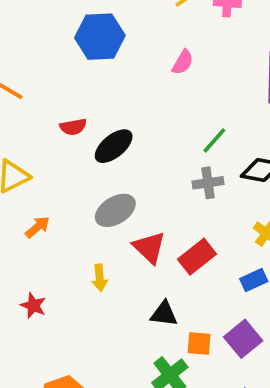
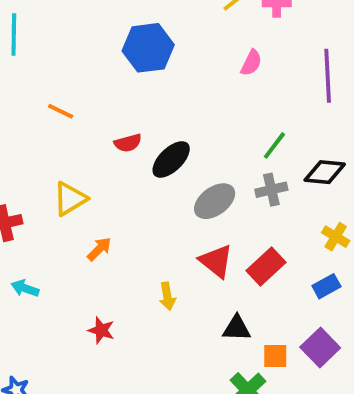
pink semicircle: (183, 62) -> (251, 63), moved
gray ellipse: (115, 210) -> (215, 201), moved

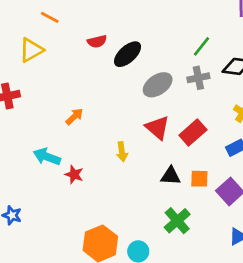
yellow triangle: (70, 199) -> (31, 50), moved
cyan arrow: (25, 288) -> (47, 157), moved, size x1.4
orange square: (275, 356) -> (199, 179), moved

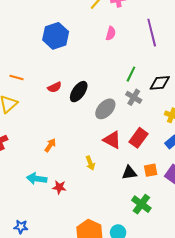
gray cross: (198, 78) -> (134, 97), turned -35

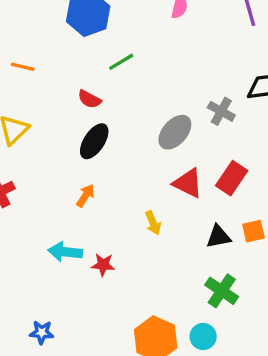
green line: (131, 74) -> (121, 62), moved, turned 35
orange line: (16, 77) -> (23, 67), moved
red semicircle: (55, 87) -> (89, 99), turned 56
black ellipse: (79, 92) -> (94, 141), moved
green cross: (141, 204) -> (222, 291), moved

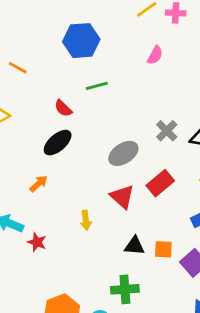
gray cross: (221, 111) -> (167, 131), moved
red rectangle: (232, 178) -> (160, 183), moved
green cross: (222, 291) -> (125, 289), turned 36

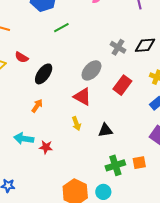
red semicircle: (63, 108) -> (22, 57), moved
red triangle: (122, 197) -> (82, 97), moved
black triangle: (134, 246) -> (105, 130), moved
orange square: (163, 249) -> (139, 163), moved

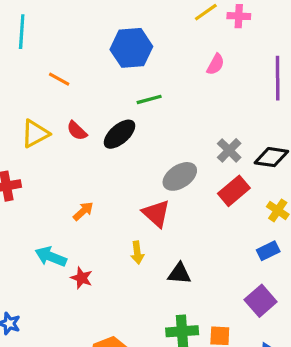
black ellipse: (44, 74) -> (119, 134), moved
red rectangle: (122, 85) -> (234, 191), moved

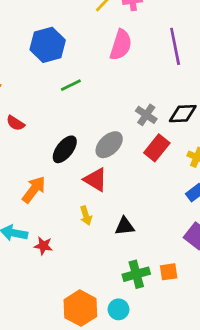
pink semicircle: (215, 64) -> (121, 45), size x1.6
black ellipse: (119, 134) -> (65, 149), moved
orange arrow: (83, 211) -> (34, 190), size x1.5

